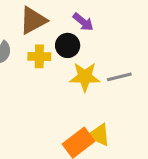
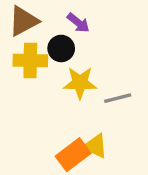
yellow cross: (39, 56) -> (30, 60), size x1.4
gray line: (119, 77) -> (118, 98), moved

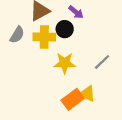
yellow star: (80, 83) -> (65, 63), moved
gray line: (118, 98) -> (102, 62), turned -30

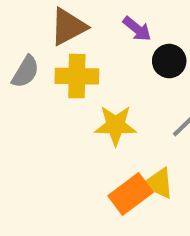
black circle: (65, 29) -> (169, 61), moved

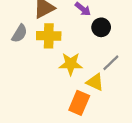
yellow triangle: (158, 183) -> (95, 82), moved
orange rectangle: (131, 194) -> (79, 103), turned -30

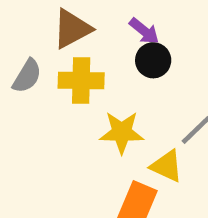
black circle: (101, 27) -> (153, 60), moved

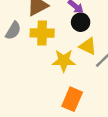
yellow triangle: (167, 166) -> (88, 46), moved

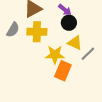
orange rectangle: (72, 99) -> (63, 71), moved

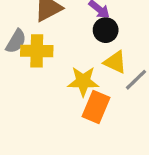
yellow cross: (37, 32) -> (37, 51), moved

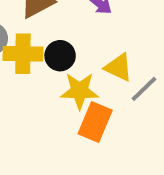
black circle: (106, 30) -> (60, 56), moved

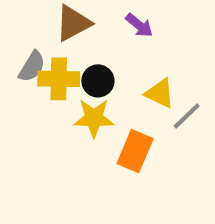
yellow star: (80, 91) -> (94, 118), moved

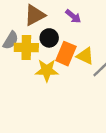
black circle: (98, 81) -> (49, 38), moved
orange rectangle: (135, 151) -> (66, 54), moved

